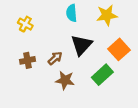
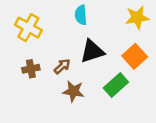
yellow star: (107, 15) -> (137, 18), moved
yellow cross: (25, 24) -> (28, 28), size x1.5
black triangle: (81, 45) -> (92, 51), turned 30

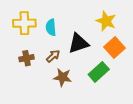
cyan semicircle: (81, 15) -> (51, 27), moved
yellow star: (137, 18) -> (106, 21), moved, turned 30
yellow cross: (28, 28) -> (24, 23), turned -30

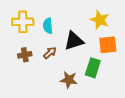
orange square: (115, 48) -> (108, 45), turned 36
green rectangle: (99, 72) -> (93, 68), turned -30
brown star: (63, 77) -> (69, 80), moved

